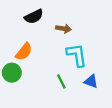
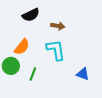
cyan L-shape: (77, 55) -> (56, 50), moved
green line: (61, 81) -> (33, 74), moved, turned 48

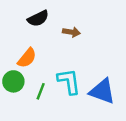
cyan L-shape: (56, 50) -> (69, 81), moved
blue triangle: (83, 74) -> (102, 91), size x1.6

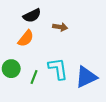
orange semicircle: (27, 58) -> (26, 38), moved
blue triangle: (102, 91) -> (86, 77), turned -45

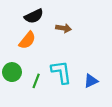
blue triangle: (86, 77) -> (91, 81), size x0.6

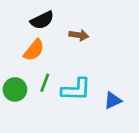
cyan L-shape: (61, 72) -> (76, 89), turned 100
green line: (36, 81) -> (45, 83), moved

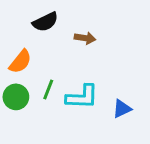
orange semicircle: (34, 50) -> (20, 62), moved

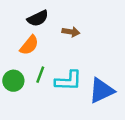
orange semicircle: (20, 62) -> (29, 45), moved
blue triangle: (122, 109) -> (101, 90), size x1.6

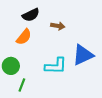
green line: (40, 75) -> (22, 85), moved
blue triangle: (101, 90) -> (83, 55), moved

